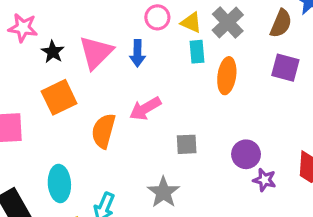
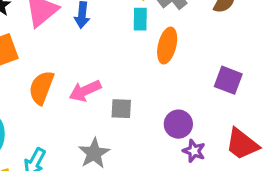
purple square: (285, 68) -> (228, 80), moved
pink arrow: (145, 109) -> (85, 91), moved

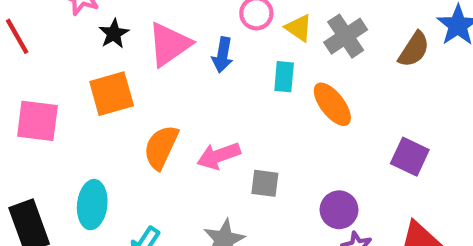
cyan rectangle: (140, 19) -> (284, 77), moved
orange ellipse: (167, 45) -> (332, 104), turned -56

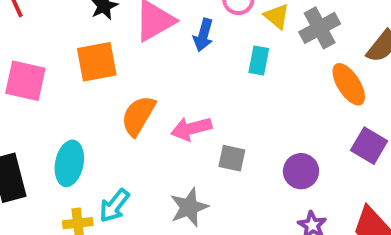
orange ellipse: (332, 104) -> (349, 84), moved
purple circle: (339, 210) -> (301, 171), moved

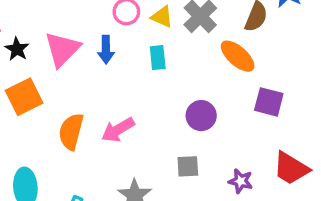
gray square: (232, 158) -> (188, 166), moved
purple circle: (301, 171) -> (201, 116), moved

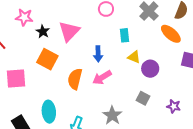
yellow triangle: (162, 17) -> (134, 57), moved
blue arrow: (106, 50) -> (98, 54), moved
orange square: (24, 97) -> (47, 59), turned -35
gray square: (188, 166) -> (143, 98), turned 32

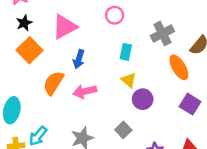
black star: (43, 31) -> (24, 23), moved
blue arrow: (98, 54) -> (79, 59), moved

